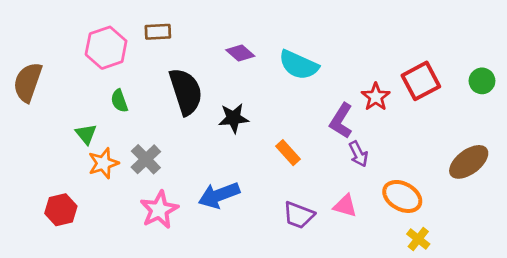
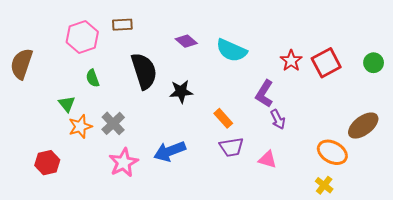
red star: (376, 97) -> (291, 61), moved
orange ellipse: (402, 196) -> (332, 152), moved
purple trapezoid: (299, 215) -> (231, 147), moved, turned -30

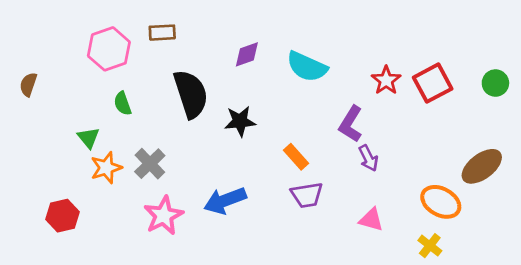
purple diamond: (186, 41) -> (247, 54), turned -60
brown semicircle: (22, 64) -> (28, 84), size x0.6
pink triangle: (268, 159) -> (371, 220), moved

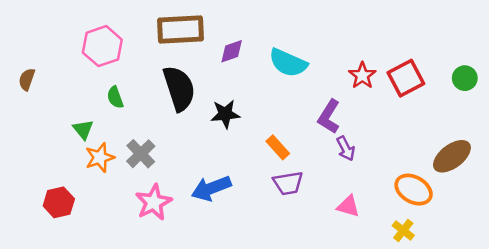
brown rectangle: (162, 33) -> (180, 29), moved, size x1.8

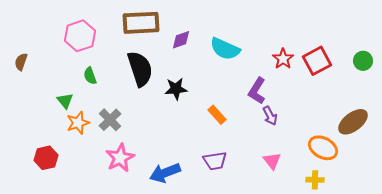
purple trapezoid: (288, 183) -> (215, 161), moved
blue arrow: (211, 188) -> (165, 173), moved
pink triangle: (348, 206) -> (272, 161), turned 36
yellow cross: (403, 231) -> (315, 180), turned -36

